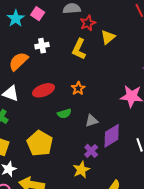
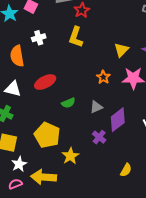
yellow triangle: (108, 37) -> (121, 50), moved
orange semicircle: (18, 61) -> (17, 56), turned -50
orange star: (78, 88) -> (103, 77), moved
yellow star: (81, 170) -> (70, 156), moved

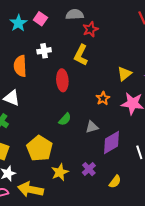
red ellipse: (45, 82) -> (62, 80), moved, turned -75
green semicircle: (68, 103) -> (65, 119), turned -32
purple cross: (99, 137) -> (89, 169), moved
yellow semicircle: (126, 170) -> (115, 182), moved

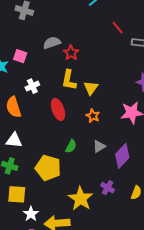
yellow triangle: (124, 74) -> (91, 88), moved
orange star: (103, 98) -> (93, 116), moved
yellow pentagon: (40, 148) -> (48, 168), moved
yellow star: (60, 172) -> (81, 199), size x1.4

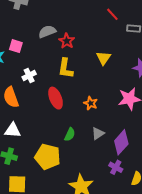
yellow triangle: (91, 88) -> (103, 58), moved
purple cross: (108, 188) -> (116, 167), moved

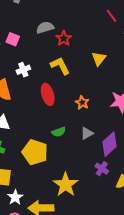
yellow L-shape: (65, 68) -> (60, 66), turned 140
green semicircle: (70, 134) -> (59, 132), turned 40

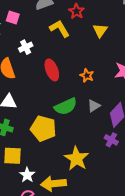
red star: (64, 38) -> (76, 11), moved
yellow L-shape: (60, 66) -> (60, 29), moved
green semicircle: (59, 132) -> (66, 106), size x1.6

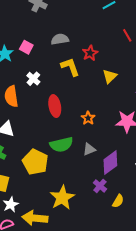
white cross: (26, 47) -> (33, 79), turned -32

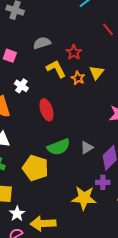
orange star: (88, 118) -> (78, 78), moved
purple cross: (100, 186) -> (103, 182), turned -32
yellow star: (62, 198) -> (84, 198), moved, turned -30

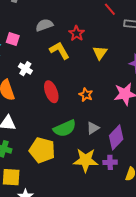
orange star: (78, 78) -> (86, 95), moved
yellow star: (84, 198) -> (86, 160), moved

